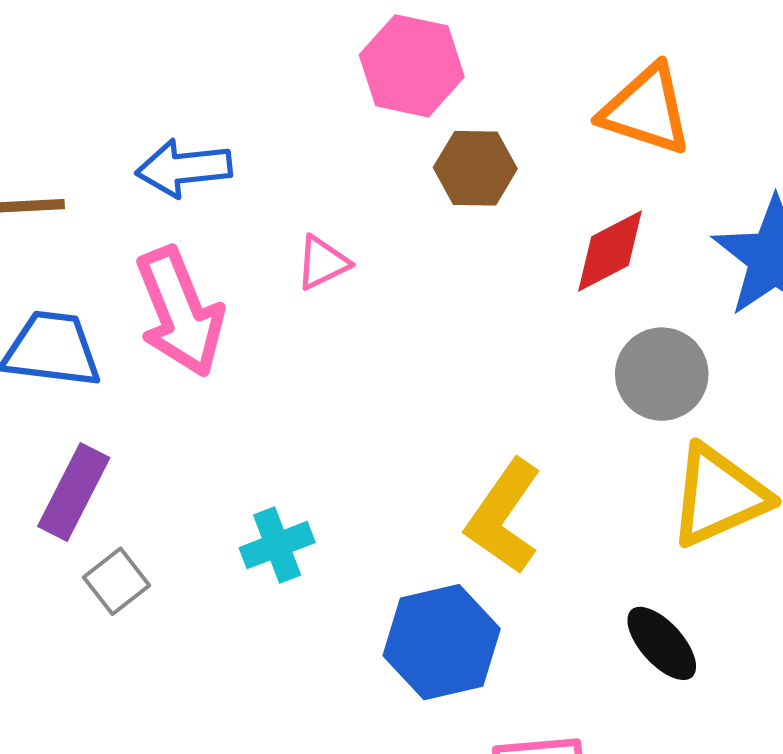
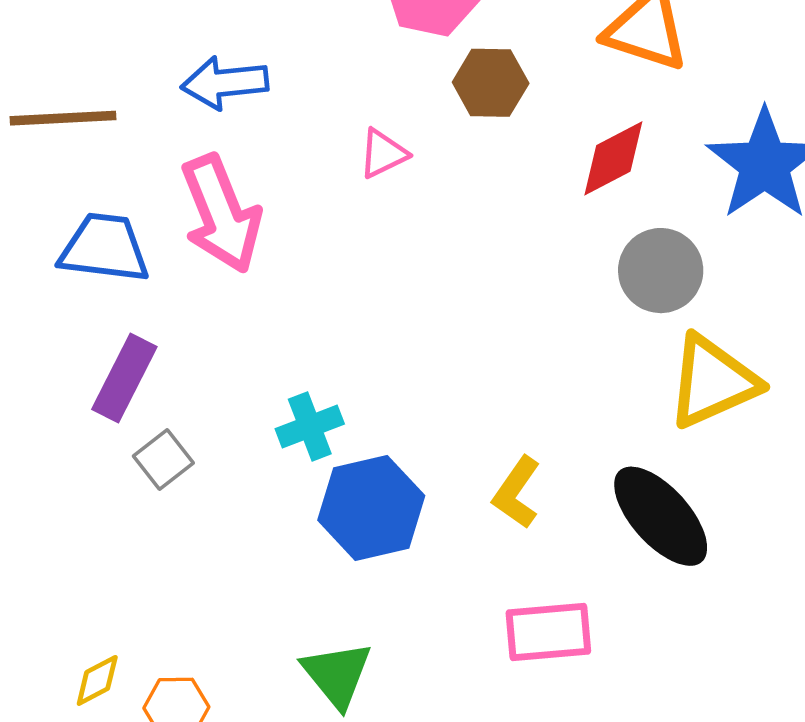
pink triangle: (322, 263) -> (383, 154), moved
yellow L-shape: (504, 517) -> (517, 493), moved, size x0.7
blue hexagon: (442, 642) -> (371, 508), moved
black ellipse: (662, 643) -> (661, 516), size x1.5

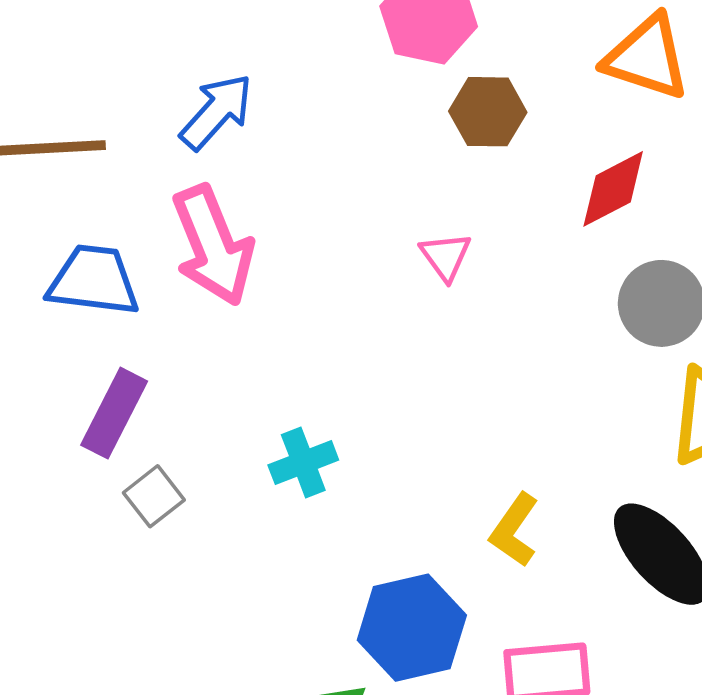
blue arrow: (225, 83) -> (217, 112), turned 138
pink triangle: (383, 154) -> (446, 256), moved, turned -40
blue hexagon: (371, 508) -> (412, 628), moved

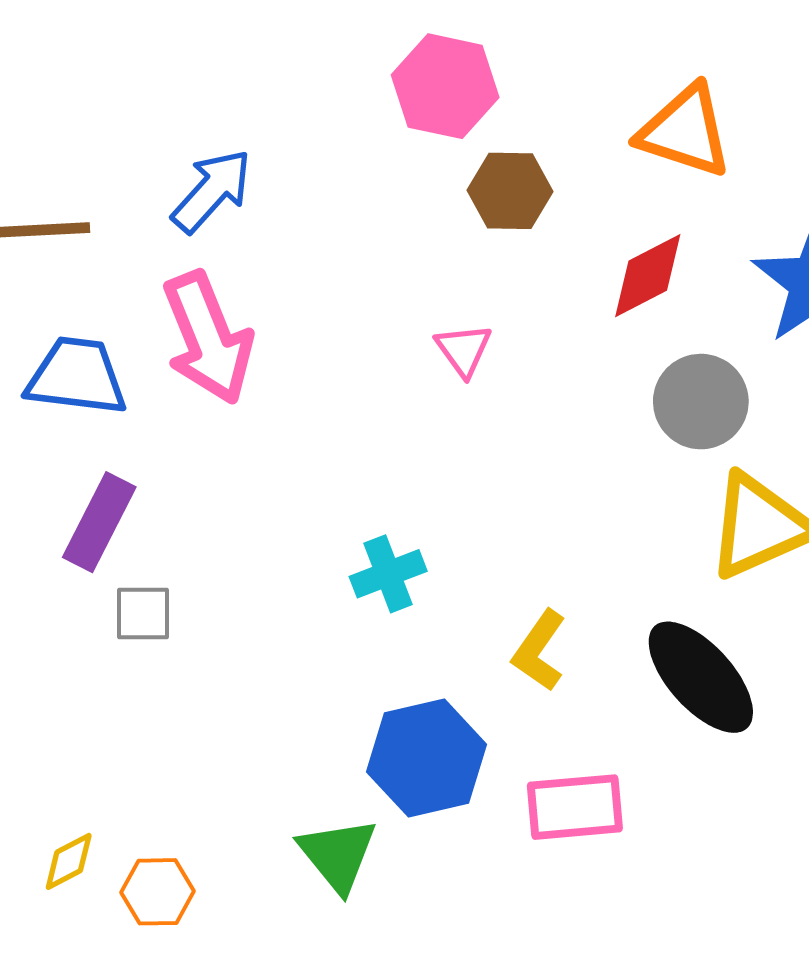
cyan cross: (303, 463) -> (388, 574), moved
gray square: (154, 496) -> (143, 614), turned 38

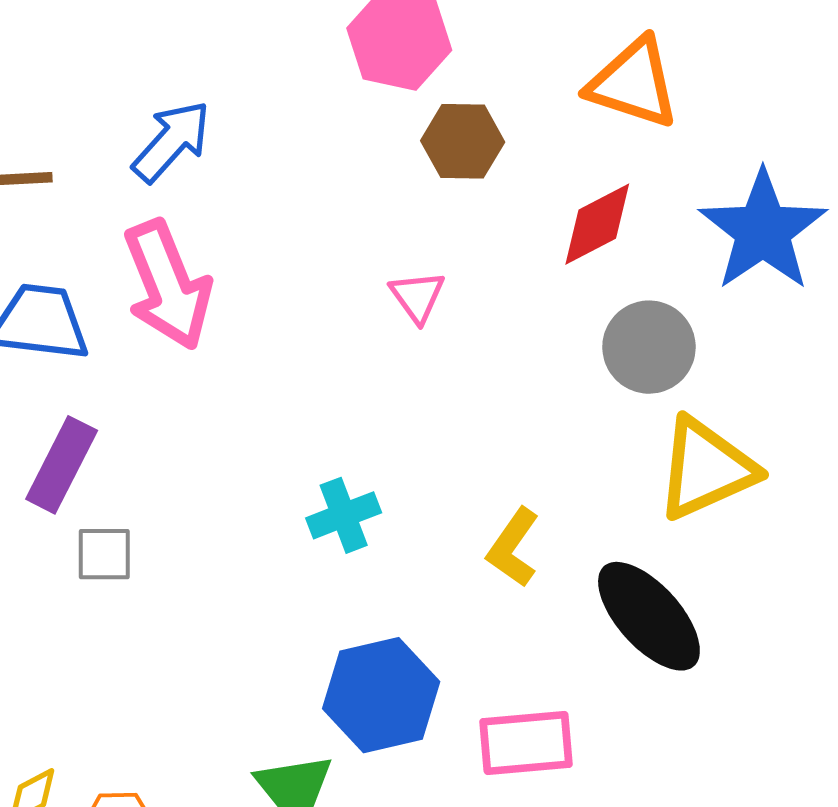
yellow L-shape: (539, 651) -> (513, 548), moved

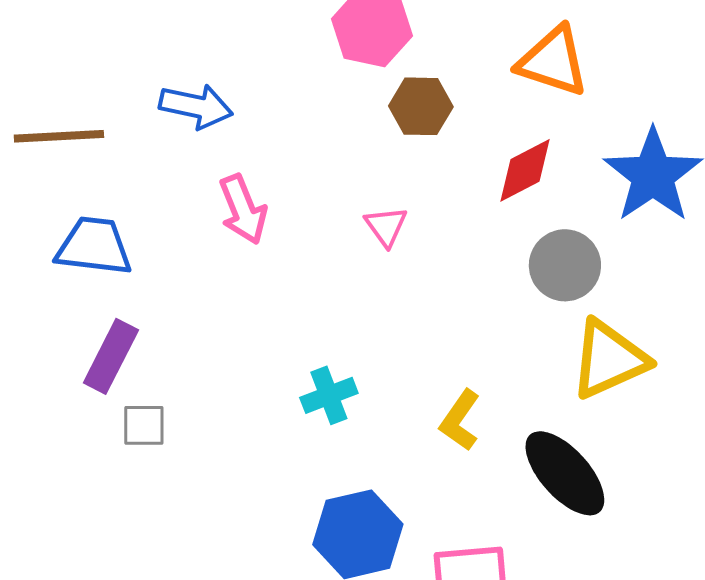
blue arrow: (172, 141) -> (196, 106), turned 60
pink arrow: (168, 285) -> (243, 209), moved, size x0.7

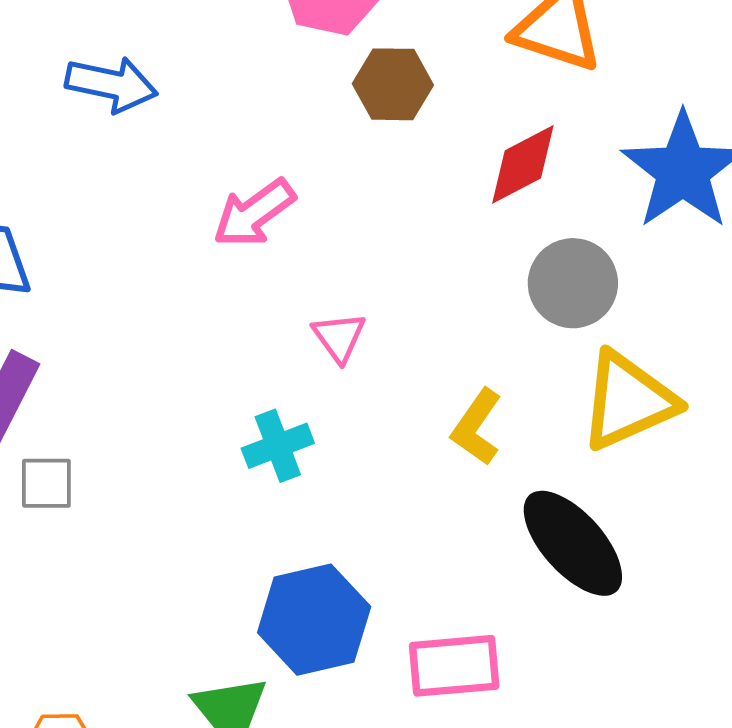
pink arrow: (243, 209) -> (254, 213), moved, turned 76
pink triangle: (386, 226) -> (339, 337), moved
yellow L-shape: (460, 420) -> (477, 427), moved

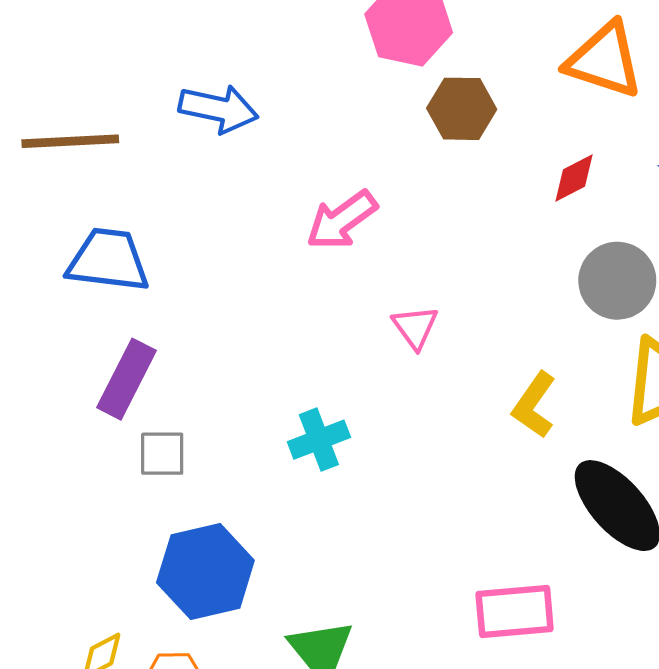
red diamond: (523, 164) -> (574, 178), size x0.7
cyan cross: (278, 446) -> (319, 440), moved
blue hexagon: (314, 620) -> (205, 572), moved

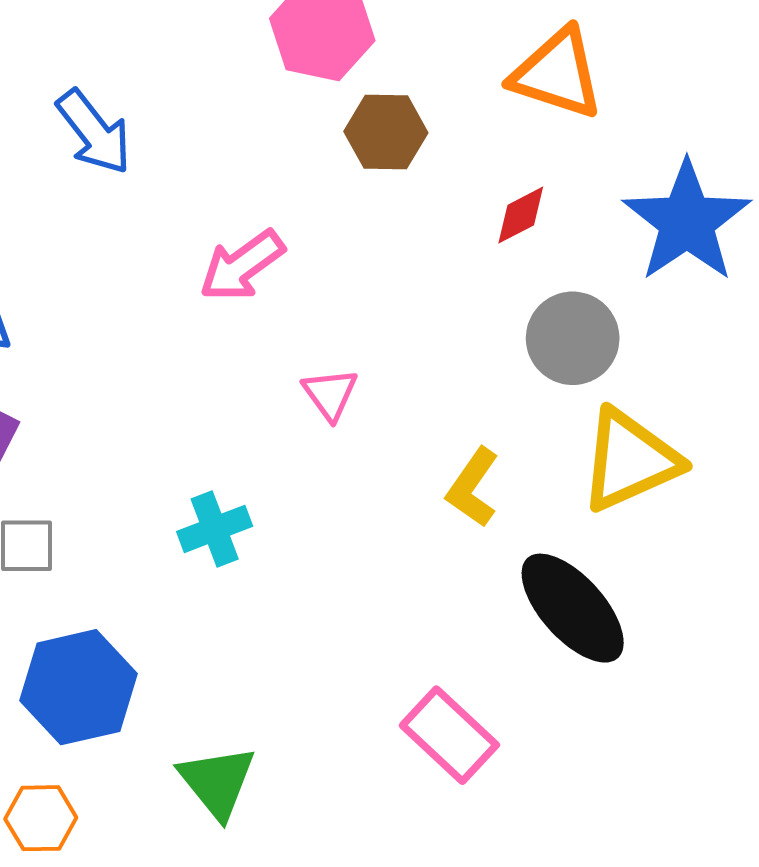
blue arrow: (218, 109) -> (94, 132), turned 40
pink rectangle: (515, 612) -> (449, 735), turned 48

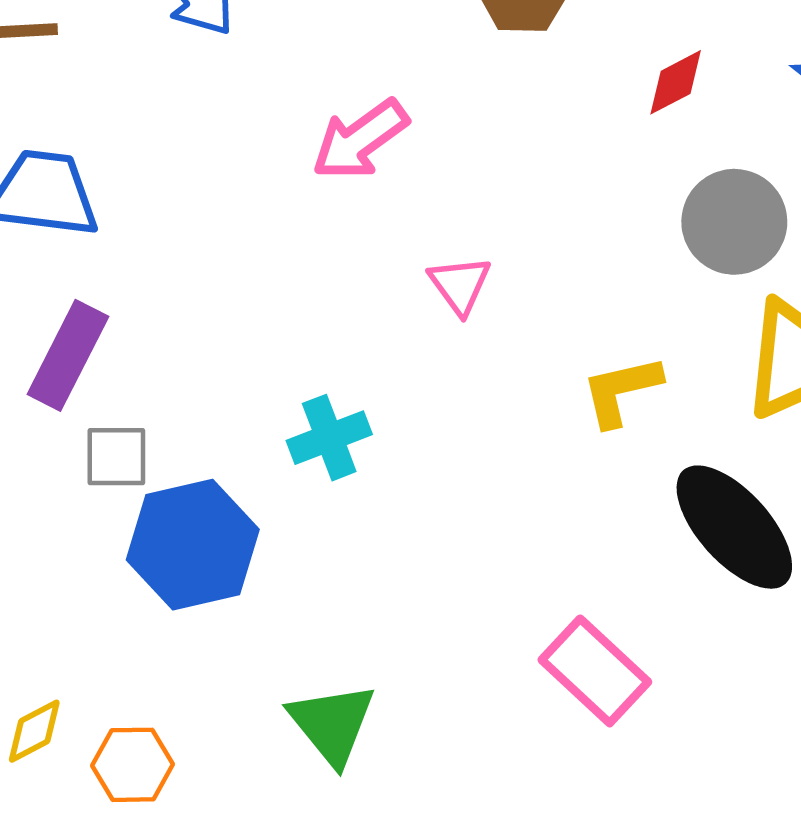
yellow L-shape: (473, 487) -> (621, 391), turned 42
blue hexagon: (78, 687) -> (193, 545), moved

